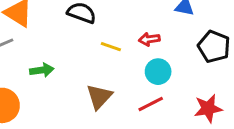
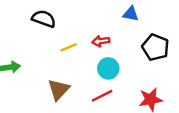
yellow line: (111, 47) -> (69, 47), turned -42

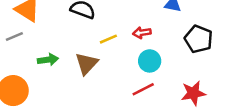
brown triangle: (59, 90) -> (87, 64), moved

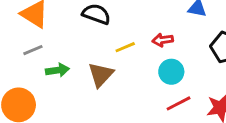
gray line: (14, 37) -> (33, 50), moved
red line: (143, 89) -> (179, 103), moved

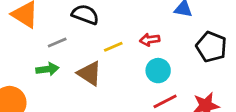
gray line: (33, 50) -> (57, 43), moved
brown triangle: (101, 75) -> (89, 73), turned -40

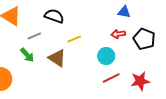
red arrow: (150, 40) -> (118, 34), moved
green arrow: (47, 69) -> (27, 55), turned 56

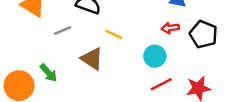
yellow line: (74, 39) -> (114, 34), turned 48
green arrow: (27, 55) -> (48, 73), moved

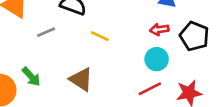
cyan circle: (155, 56) -> (157, 59), moved
brown triangle: (92, 59) -> (81, 79), moved

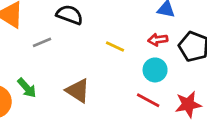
yellow line: (100, 36) -> (115, 46), moved
red line: (150, 89) -> (148, 100), turned 55

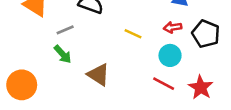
green arrow: (27, 88) -> (63, 54), moved
red star: (188, 104) -> (201, 87), turned -30

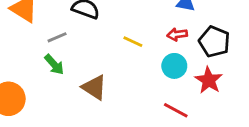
red line: (164, 84) -> (176, 110), moved
red star: (201, 87) -> (209, 80), moved

